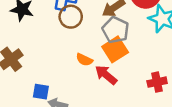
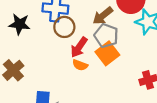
red arrow: (106, 75) -> (79, 47), moved, turned -90

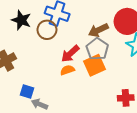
brown circle: (64, 27) -> (47, 30), moved
orange semicircle: (80, 65) -> (67, 70), turned 128

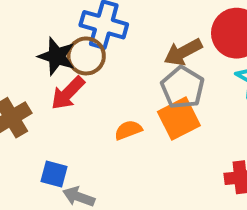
black star: (21, 20) -> (57, 56), moved
red arrow: (70, 54) -> (68, 93), moved

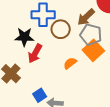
brown circle: (86, 56) -> (61, 29), moved
blue square: (54, 174) -> (40, 95), turned -32

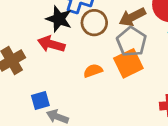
black star: (24, 37) -> (59, 19), moved
red arrow: (35, 54) -> (51, 44), turned 60

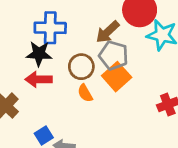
brown circle: (94, 23) -> (81, 67), moved
orange semicircle: (93, 71) -> (85, 93), turned -84

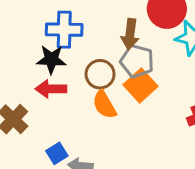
brown arrow: (108, 32) -> (130, 34), turned -40
orange semicircle: (85, 93) -> (104, 105), size x1.4

